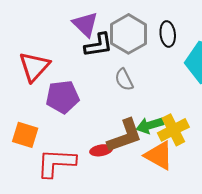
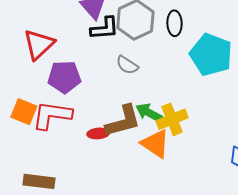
gray semicircle: (124, 80) -> (127, 65), turned -35
green arrow: (150, 125) -> (149, 113), turned 40
red L-shape: (56, 163) -> (52, 115), moved

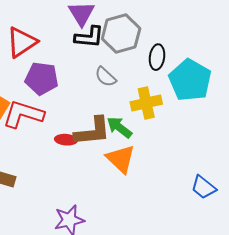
black ellipse: (175, 23) -> (157, 57), moved
yellow cross: (172, 119) -> (146, 103), moved

